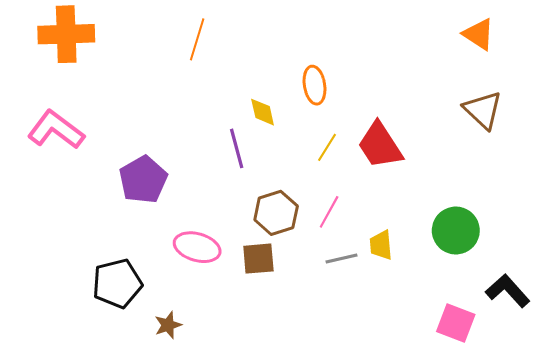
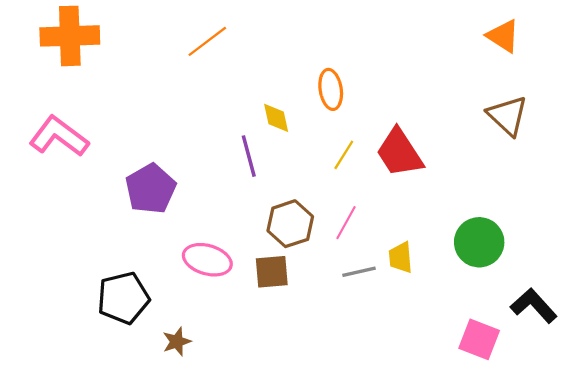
orange line: (197, 39) -> (207, 41), turned 36

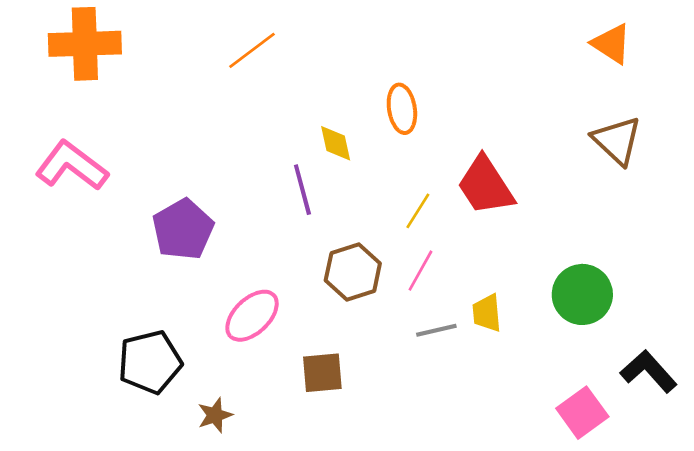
yellow line: (344, 155) -> (418, 211), moved
pink ellipse: (207, 260) -> (252, 316), turned -60
brown square: (272, 272) -> (322, 373), moved
pink square: (479, 339) -> (582, 413), turned 33

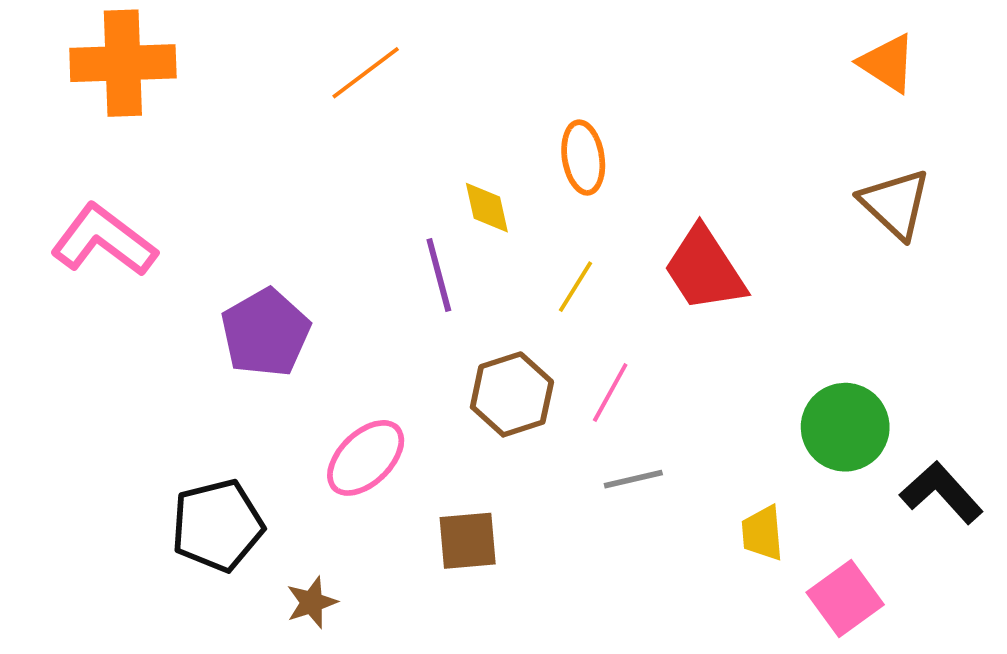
yellow line: (418, 211) -> (576, 287), moved
yellow trapezoid: (487, 313) -> (762, 533), moved
black L-shape: (649, 371) -> (941, 493), moved

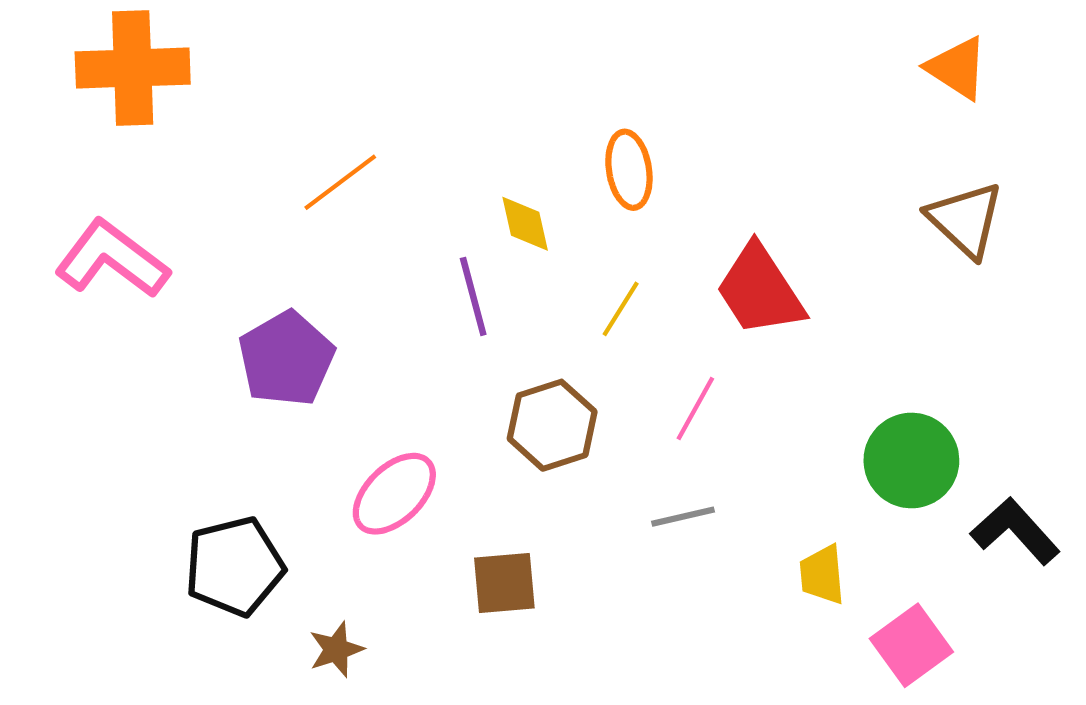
orange line: (366, 73) -> (340, 182), moved
pink line: (610, 392) -> (695, 409), moved

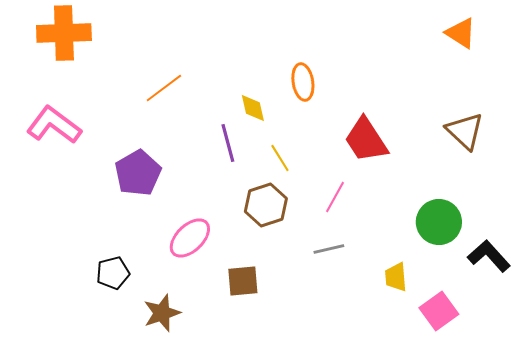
brown triangle: (965, 220) -> (465, 131), moved
yellow line: (621, 309) -> (280, 158), moved, turned -64
black pentagon: (234, 566) -> (113, 273), size x0.7
brown star: (336, 649) -> (162, 313), size x1.4

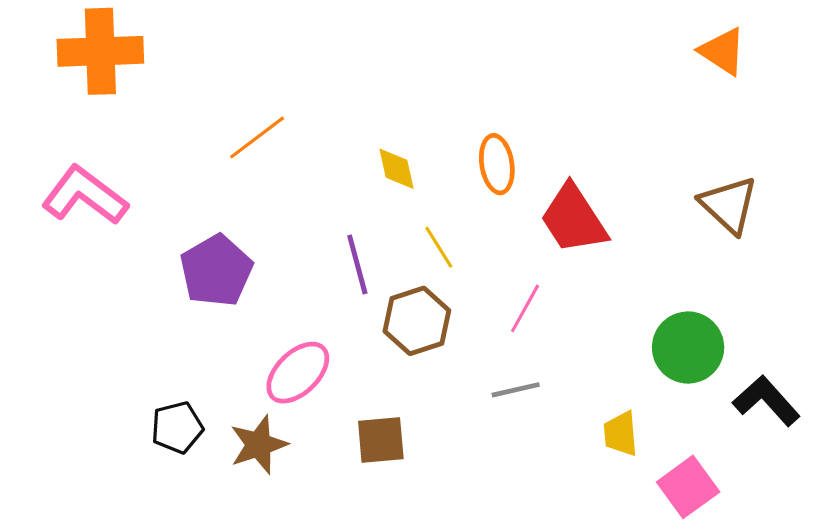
orange ellipse: (303, 82) -> (497, 164), moved
purple line: (228, 143) -> (357, 264), moved
brown star: (162, 313) -> (259, 445), moved

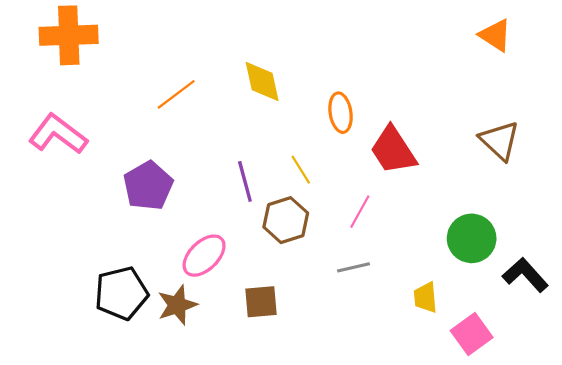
yellow diamond: (397, 169) -> (262, 81), moved, size x1.4
black pentagon: (177, 427) -> (121, 293), size x1.5

